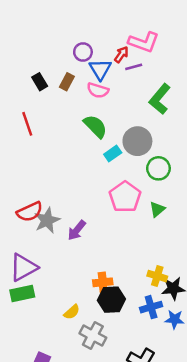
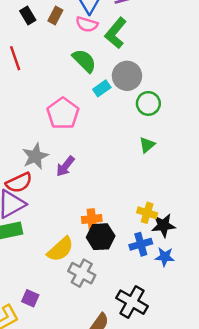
green L-shape: (160, 99) -> (116, 33), moved
pink pentagon: (125, 197) -> (63, 114), moved
red semicircle: (30, 212) -> (19, 183), moved
yellow semicircle: (72, 312) -> (60, 249), size x1.6

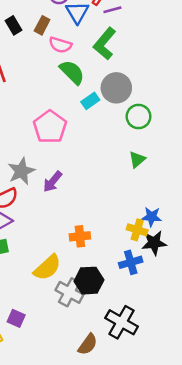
pink semicircle: (87, 24) -> (60, 45), moved
black hexagon: (101, 237) -> (89, 281), moved
blue star: (165, 257) -> (151, 217), moved

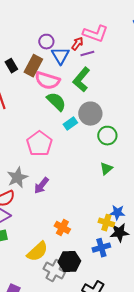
brown rectangle: (42, 25) -> (33, 66), size x1.5
pink semicircle: (60, 45) -> (47, 81), size x1.4
orange cross: (80, 236) -> (62, 228), turned 35

